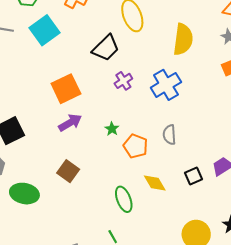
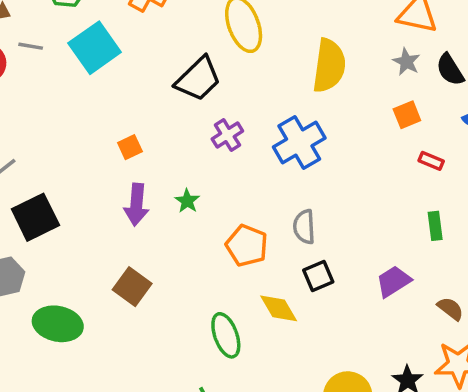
orange square: (66, 89) -> (130, 147), size x0.5
purple arrow: (70, 123) -> (136, 205), turned 125
green star: (112, 129) -> (187, 201), moved
black square: (194, 176) -> (318, 276), moved

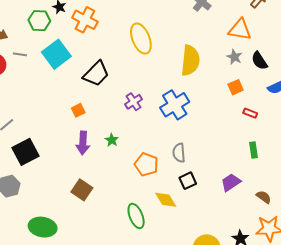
black trapezoid: (198, 79) -> (96, 74), moved
green ellipse: (58, 324) -> (43, 227), moved

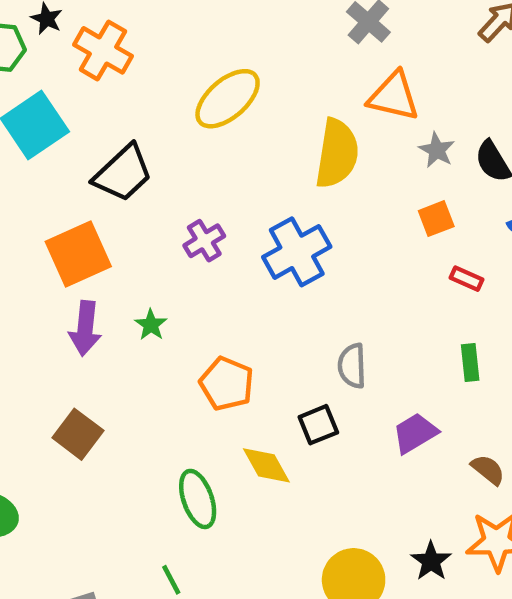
orange triangle: (240, 30) -> (394, 96), moved
yellow ellipse: (141, 39) -> (228, 99), turned 68
orange square: (78, 110) -> (78, 254), size x2.0
gray semicircle: (179, 153) -> (352, 366), moved

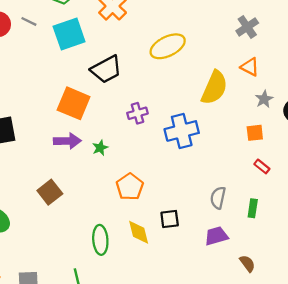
orange triangle: (394, 96) -> (250, 67), size x0.7
orange square: (78, 254) -> (74, 103), turned 32
purple arrow: (85, 328) -> (67, 141), turned -112
gray semicircle: (352, 366) -> (218, 198), moved

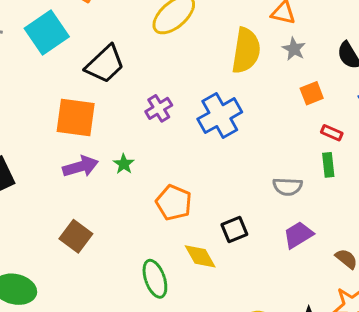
gray star: (264, 99) -> (294, 49), moved
gray semicircle: (218, 198) -> (288, 187), turned -85
green rectangle: (253, 208) -> (328, 165), moved

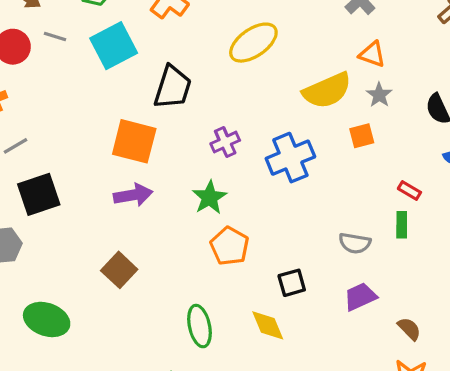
yellow semicircle: (246, 51) -> (327, 91), turned 51
black trapezoid: (105, 64) -> (173, 87), turned -36
orange square: (312, 93) -> (362, 136), moved
green star: (124, 164) -> (210, 197), moved, size x1.5
yellow diamond: (200, 256) -> (268, 325), moved

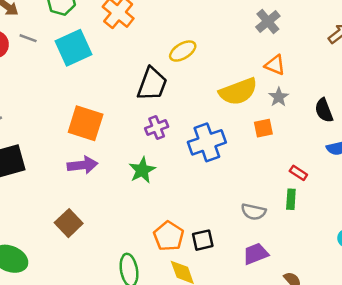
yellow ellipse: (253, 43) -> (183, 51), size x0.7
black trapezoid: (173, 87) -> (152, 84), moved
orange pentagon: (230, 246) -> (169, 236), moved

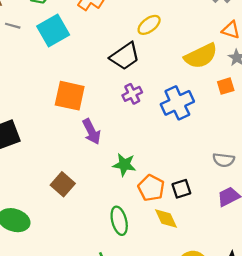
black trapezoid: (152, 84) -> (125, 56), turned 40
purple arrow: (83, 165) -> (92, 132), moved, turned 75
green star: (142, 170) -> (124, 165), moved, turned -30

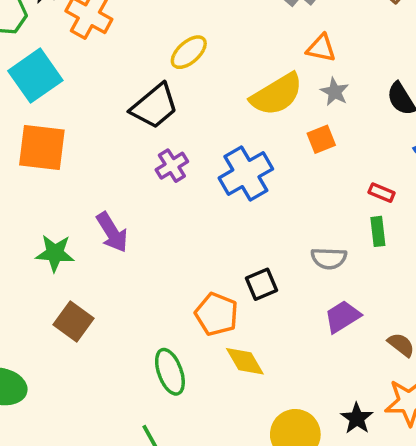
orange square: (70, 96) -> (42, 147), moved
green star: (124, 165) -> (55, 253), moved
black square: (181, 189) -> (261, 284), moved

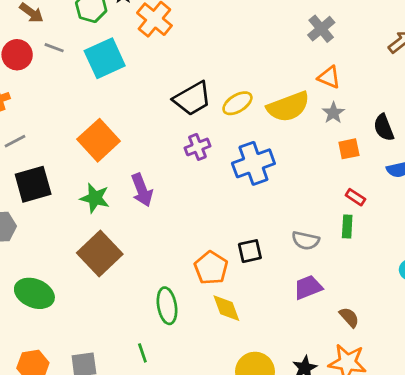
yellow ellipse: (189, 52) -> (237, 103), moved
orange square: (321, 139) -> (349, 149), moved
orange square: (42, 147) -> (99, 140), moved, turned 30
brown square: (74, 322) -> (100, 253), size x1.4

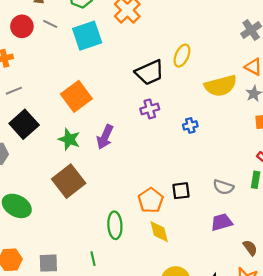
yellow ellipse: (237, 103) -> (182, 56), moved, turned -40
blue cross: (253, 163) -> (190, 125), size x0.5
black square: (33, 184) -> (24, 124), turned -32
purple arrow: (142, 190) -> (105, 137), turned 40

